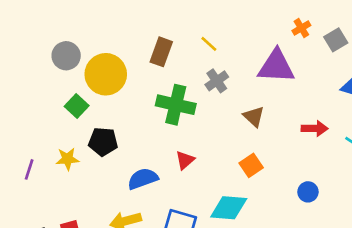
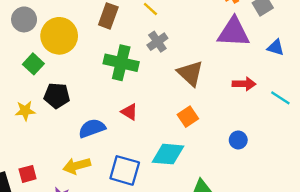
purple triangle: (276, 66) -> (234, 32), moved
brown triangle: (254, 117) -> (190, 73), size x1.4
red triangle: (185, 160) -> (129, 112), turned -48

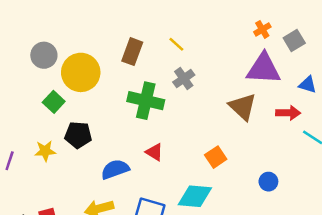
brown triangle: (190, 73) -> (243, 107), moved
red arrow: (244, 84) -> (288, 113), moved

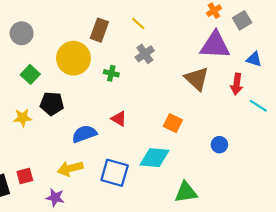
yellow circle: (81, 72) -> (73, 58), moved
green cross: (146, 101) -> (111, 73), size x0.5
red arrow: (288, 113) -> (237, 84), turned 96
orange square: (216, 157) -> (173, 123), turned -30

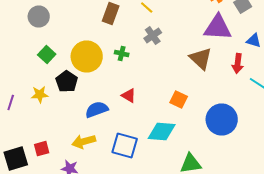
yellow circle: (73, 58) -> (87, 56), moved
black pentagon: (52, 104) -> (67, 82), turned 30
blue circle: (219, 145) -> (222, 120), size x2.0

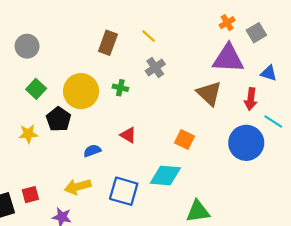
blue semicircle: (97, 110) -> (92, 151), size x0.7
blue circle: (222, 120) -> (246, 143), moved

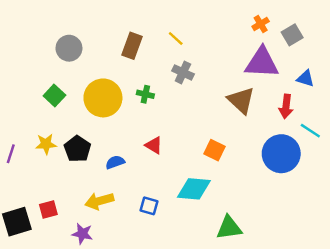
gray circle: (27, 46) -> (69, 48), moved
gray cross: (155, 68) -> (183, 72), turned -30
black pentagon: (59, 119) -> (77, 149), moved
blue square: (124, 191) -> (149, 206), size x0.6

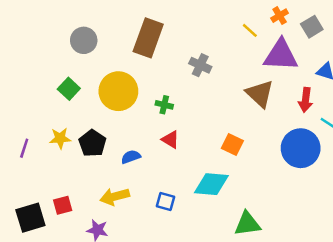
yellow line: (176, 39) -> (250, 30), moved
brown rectangle: (132, 46) -> (148, 38), size x1.4
green cross: (145, 94) -> (164, 105), moved

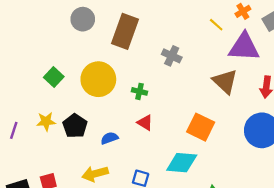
gray circle: (84, 40) -> (83, 19), moved
orange square: (232, 144) -> (201, 127), size x1.4

